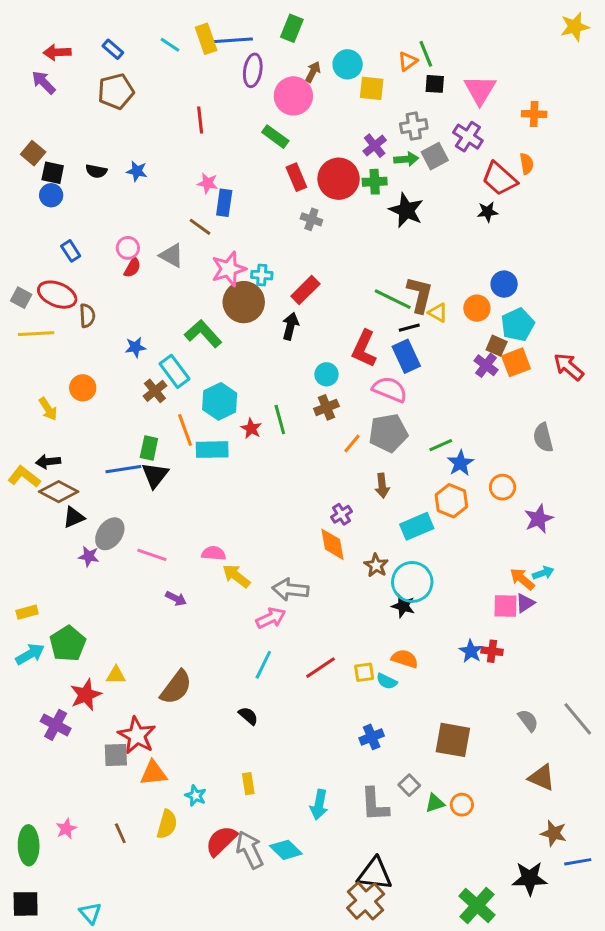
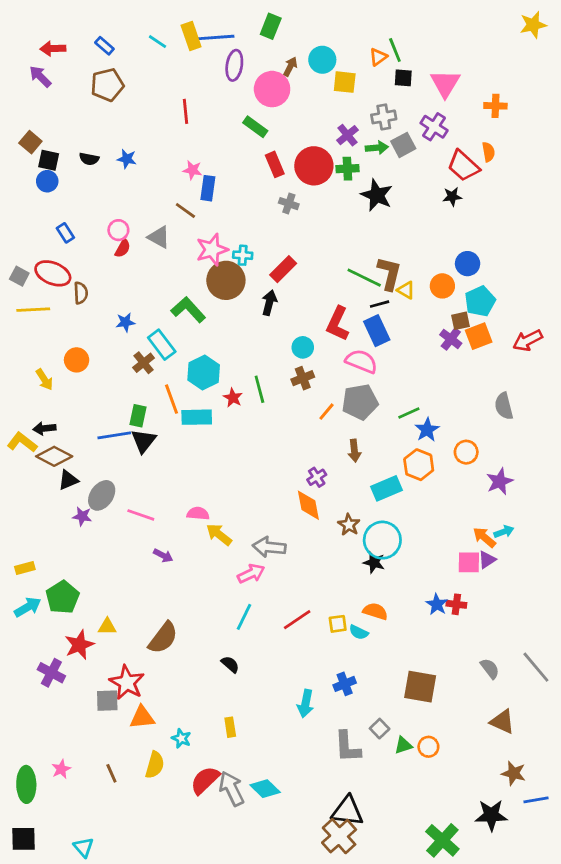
brown square: (497, 346) -> (461, 321), turned -36
red arrow: (569, 367) -> (528, 340), turned -68
cyan arrow: (319, 805) -> (306, 703), moved

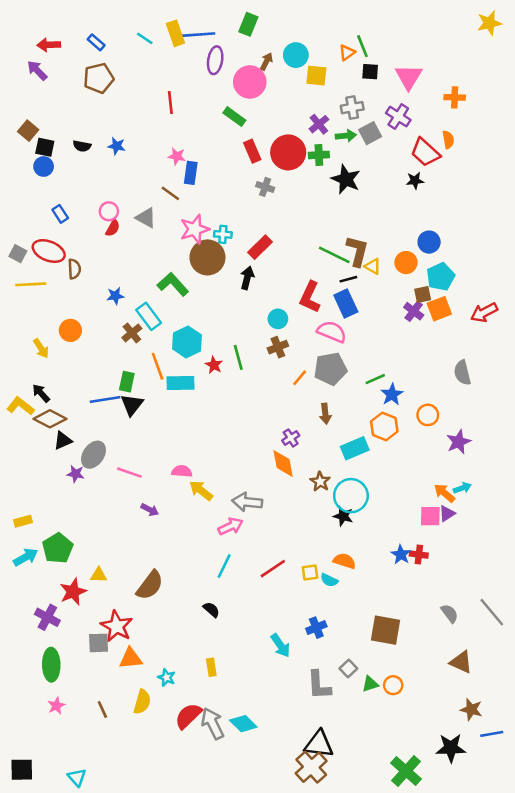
black arrow: (44, 428) -> (41, 393), turned 54
cyan arrow: (306, 703) -> (280, 645), turned -45
green ellipse: (26, 784) -> (51, 665), moved

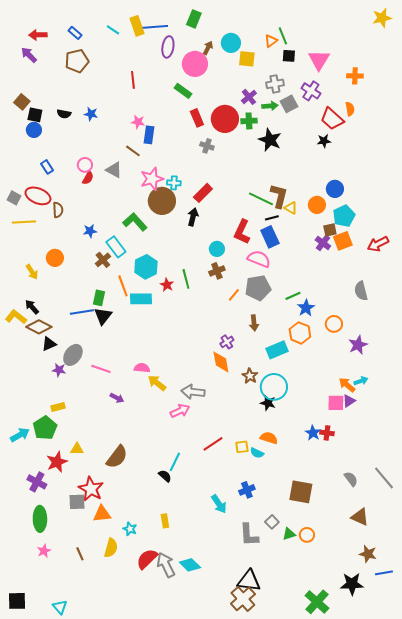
yellow rectangle: (23, 521) -> (58, 407), moved
cyan line: (224, 566) -> (175, 462), moved

